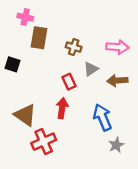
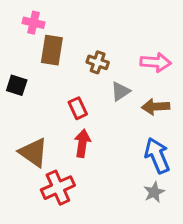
red rectangle: (69, 82) -> (78, 108), moved
blue arrow: (102, 117) -> (157, 156), moved

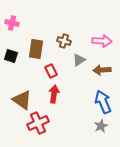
pink cross: (33, 23) -> (12, 23), moved
brown rectangle: (52, 50) -> (36, 49), moved

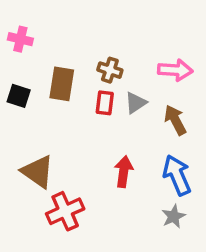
brown arrow: (102, 70) -> (175, 120), turned 66
red rectangle: (51, 71) -> (105, 103), moved, turned 32
red arrow: (54, 94) -> (124, 172), moved

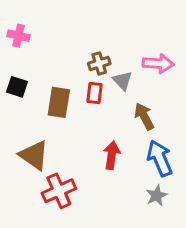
brown cross: (110, 70) -> (99, 64), turned -35
brown rectangle: (62, 84) -> (59, 102), moved
gray triangle: (136, 103) -> (122, 81), moved, turned -40
brown arrow: (175, 120) -> (144, 116), moved

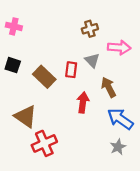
brown cross: (99, 64) -> (90, 29), moved
brown rectangle: (59, 102) -> (44, 77), turned -55
red arrow: (112, 155) -> (83, 102), moved
blue arrow: (160, 158) -> (120, 119), turned -32

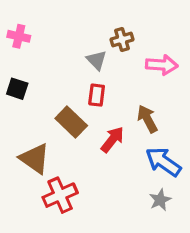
gray triangle: (92, 60) -> (97, 60), moved
brown rectangle: (44, 77) -> (71, 122), moved
red arrow: (83, 102) -> (112, 140), turned 30

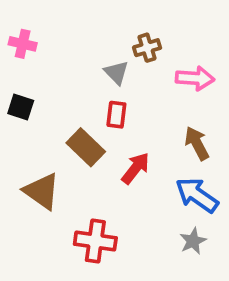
brown arrow: (147, 119) -> (197, 143), moved
red cross: (60, 195) -> (95, 241), moved, turned 32

